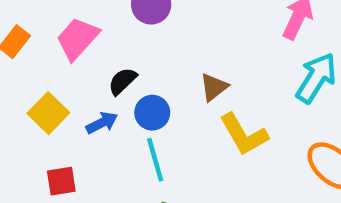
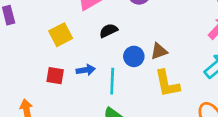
blue circle: (152, 113) -> (134, 56), moved
blue arrow: (102, 123) -> (86, 70), moved

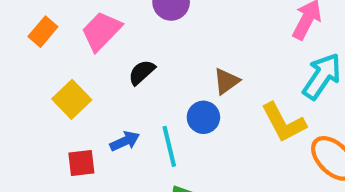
blue circle: (134, 56) -> (203, 117), moved
yellow L-shape: (167, 84) -> (283, 123), moved

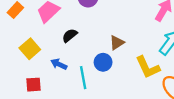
blue arrow: (125, 141) -> (59, 64), moved, turned -133

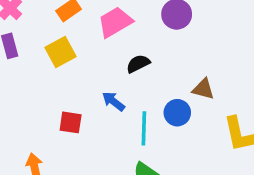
brown triangle: (117, 43) -> (203, 89), turned 35
yellow square: (30, 49) -> (61, 52), moved

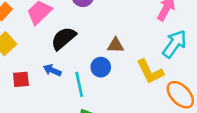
black semicircle: (138, 64) -> (64, 38), size x1.5
red square: (71, 122) -> (21, 79), moved

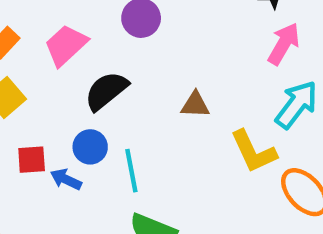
blue circle: (101, 67) -> (90, 147), moved
blue arrow: (52, 70) -> (66, 179), moved

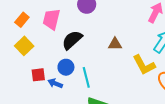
pink trapezoid: (66, 45) -> (51, 19), turned -30

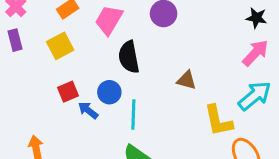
black semicircle: (72, 40) -> (129, 57), turned -75
red square: (38, 75) -> (68, 92), turned -32

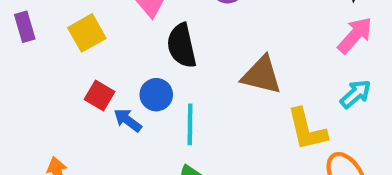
brown triangle: (187, 80) -> (262, 75), size x1.5
red square: (68, 92) -> (99, 95), turned -35
cyan arrow: (255, 96) -> (356, 94), size x0.7

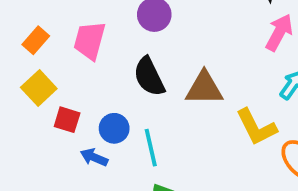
black semicircle: (182, 46) -> (149, 77), moved
red square: (99, 95) -> (67, 120), moved

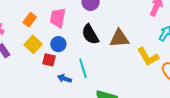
blue circle: (114, 128) -> (58, 44), moved
cyan line: (151, 148) -> (83, 68), moved

